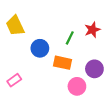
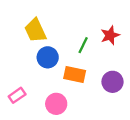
yellow trapezoid: (15, 26) -> (35, 30), moved
pink circle: (77, 86) -> (56, 104), moved

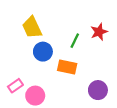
purple circle: (113, 82) -> (98, 90), moved
pink circle: (56, 104) -> (35, 96), moved

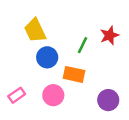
pink circle: (35, 96) -> (53, 95), moved

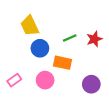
red star: (109, 35) -> (94, 39), moved
green line: (83, 45) -> (70, 38), turned 40

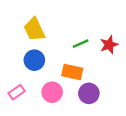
blue circle: (40, 48) -> (34, 60), moved
purple circle: (91, 84) -> (89, 93), moved

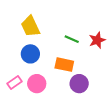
green line: (81, 44) -> (72, 39), turned 48
pink circle: (52, 92) -> (37, 84), moved

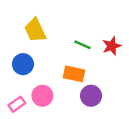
blue circle: (30, 54) -> (23, 64), moved
pink rectangle: (14, 83) -> (17, 104), moved

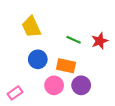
blue circle: (23, 64) -> (38, 59), moved
pink circle: (42, 96) -> (54, 85), moved

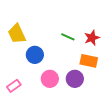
yellow trapezoid: (31, 27) -> (17, 34), moved
orange rectangle: (66, 66) -> (89, 61), moved

